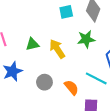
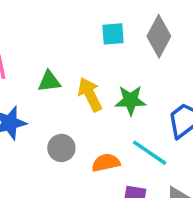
green star: (86, 39) -> (131, 100), moved
orange semicircle: (71, 87) -> (106, 163), turned -70

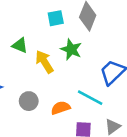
green triangle: (49, 81) -> (20, 45), moved, turned 35
green star: (131, 100) -> (71, 49), moved, turned 30

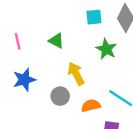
yellow arrow: (44, 62) -> (76, 74), moved

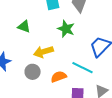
yellow arrow: (76, 74) -> (43, 52), turned -72

